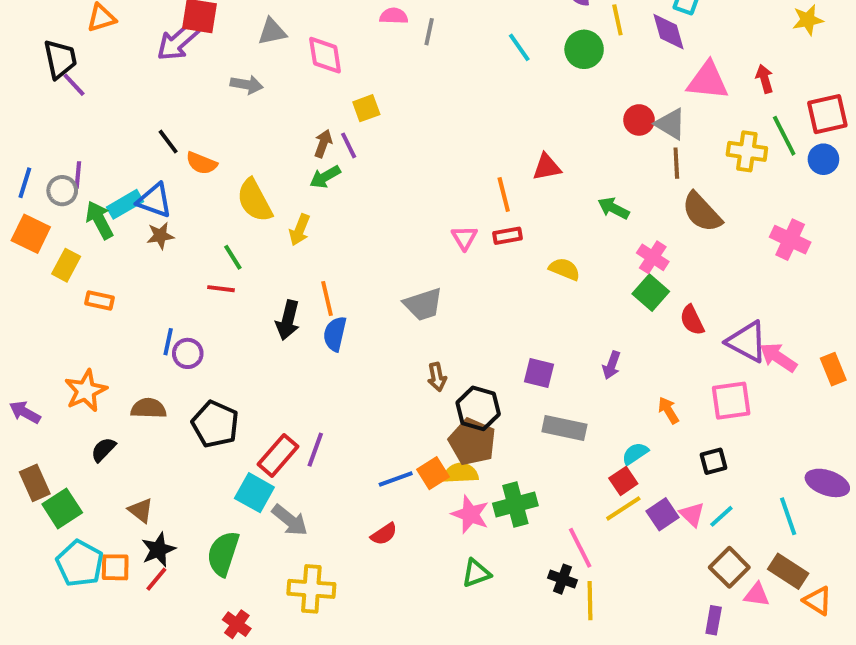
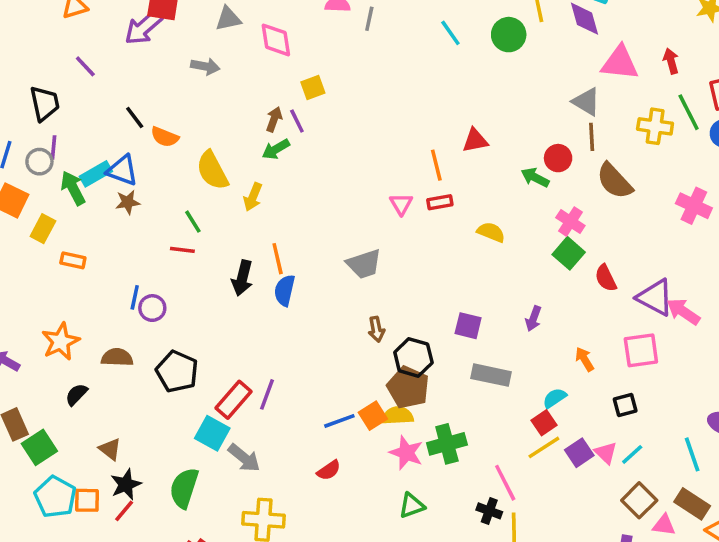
black trapezoid: (60, 59) -> (45, 103), moved
purple line: (74, 85) -> (85, 66), moved
red circle: (639, 120) -> (558, 158), moved

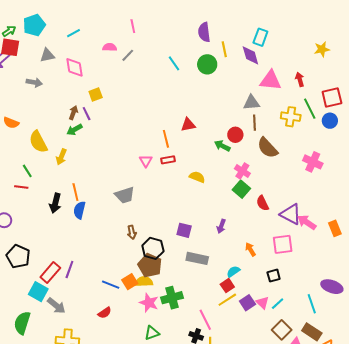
gray line: (369, 19) -> (128, 55), turned 32
gray triangle: (586, 102) -> (251, 103), turned -36
blue line: (339, 421) -> (111, 285), turned 42

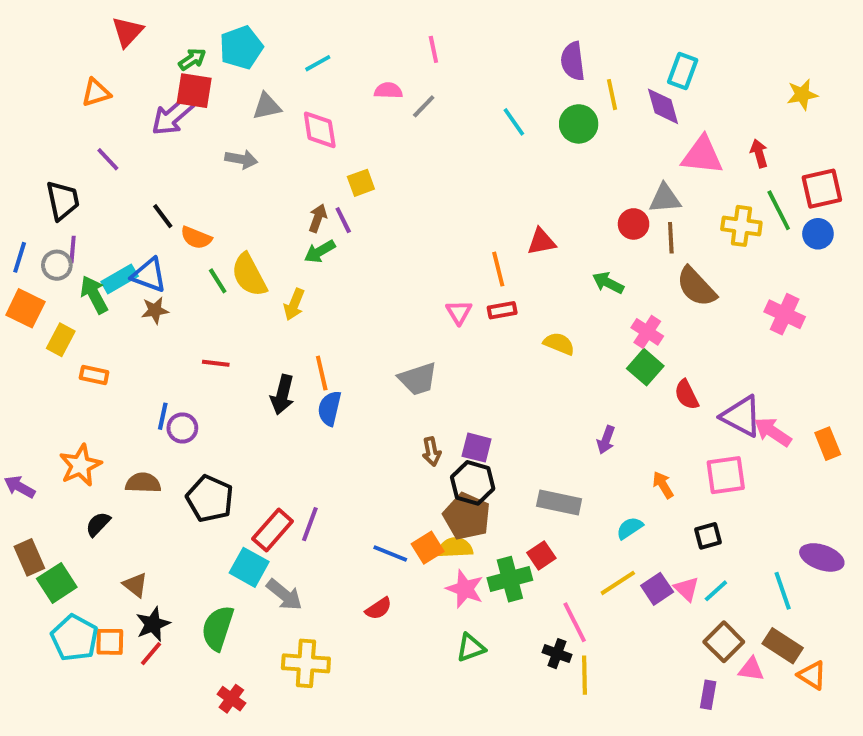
red circle: (235, 135) -> (634, 224), moved
green line: (27, 171) -> (218, 281), moved
purple square: (184, 230) -> (477, 448), moved
red square: (227, 286) -> (541, 555), moved

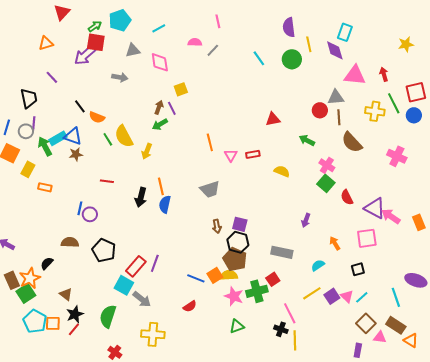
orange line: (498, 269) -> (210, 142), moved
orange star: (80, 465) -> (30, 278), moved

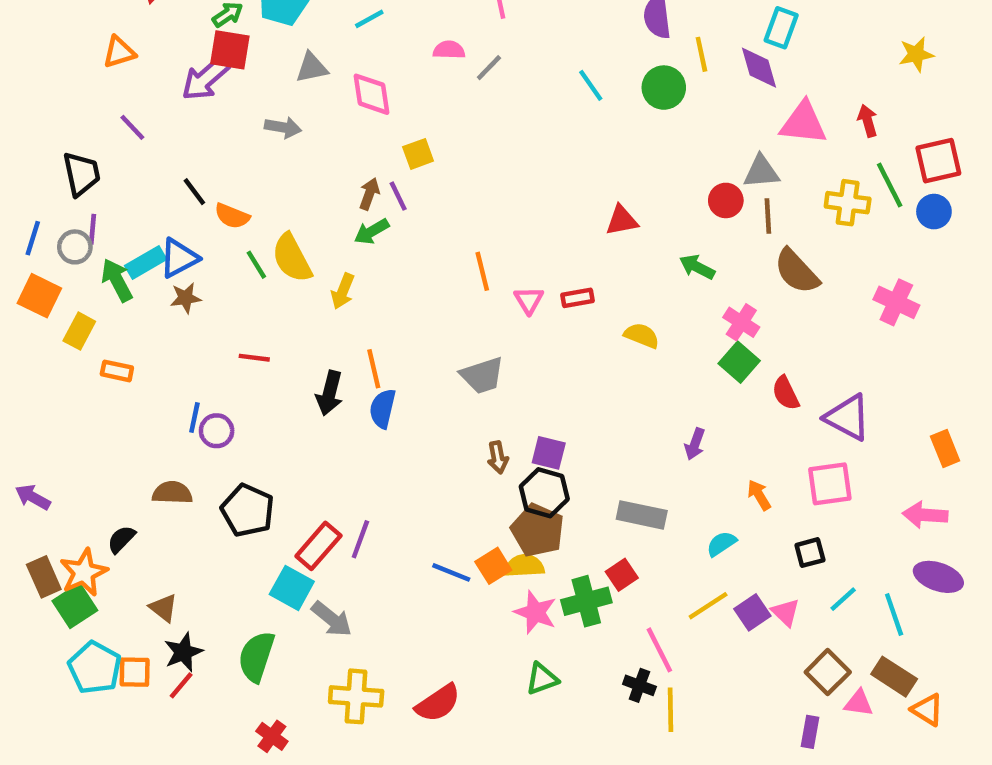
blue triangle: (73, 136) -> (179, 258), turned -48
pink arrow: (391, 216) -> (925, 515), moved, turned -30
cyan line: (362, 297) -> (843, 599), moved
red semicircle: (190, 306) -> (438, 703), moved, size x1.5

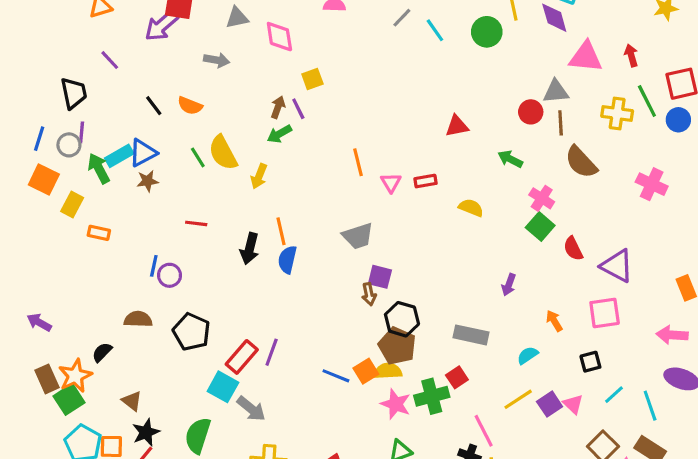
gray line: (489, 68) -> (402, 18), moved
orange semicircle: (232, 216) -> (190, 106), moved
purple square: (549, 453) -> (380, 277), moved

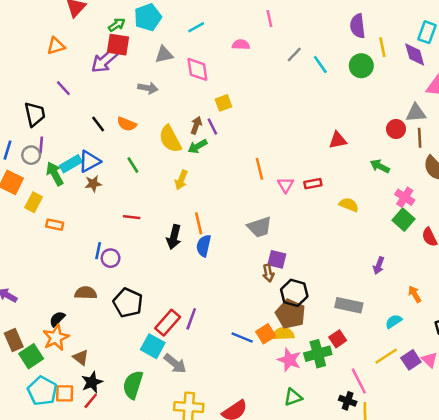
yellow semicircle: (223, 153) -> (170, 139), moved
orange star: (75, 376) -> (56, 338), moved

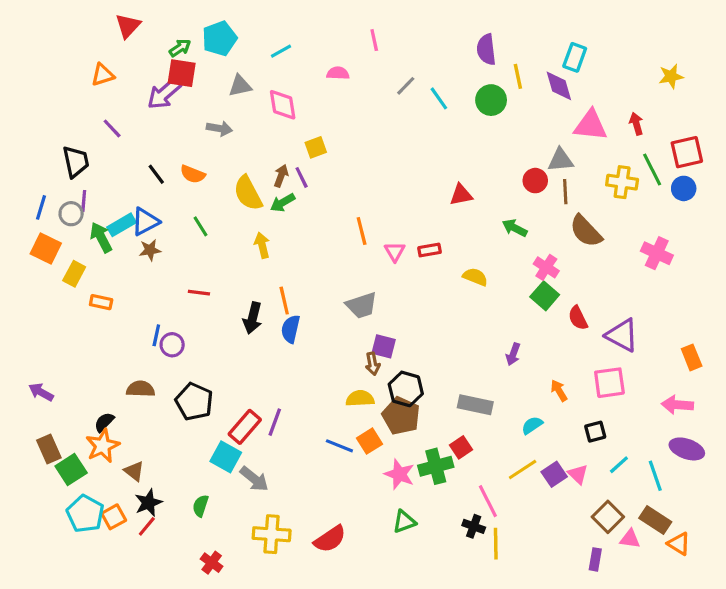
yellow arrow: (181, 180) -> (262, 245), turned 144
yellow semicircle: (283, 334) -> (360, 398), moved
green semicircle: (133, 385) -> (201, 506), size x0.6
orange square: (65, 393) -> (114, 517), turned -30

